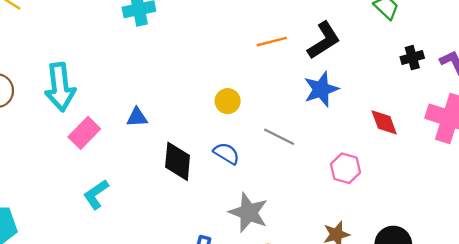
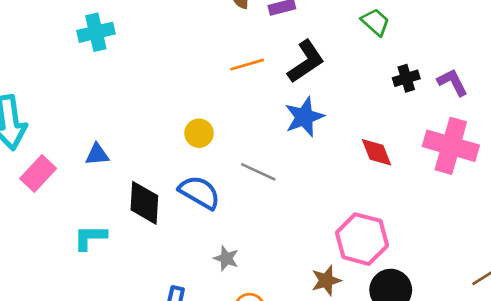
blue semicircle: (226, 153) -> (199, 192), size x1.4
pink hexagon: (345, 168) -> (362, 239), moved, size x1.5
cyan L-shape: (96, 194) -> (90, 237), moved, turned 36
gray star: (249, 212) -> (226, 258), size x0.6

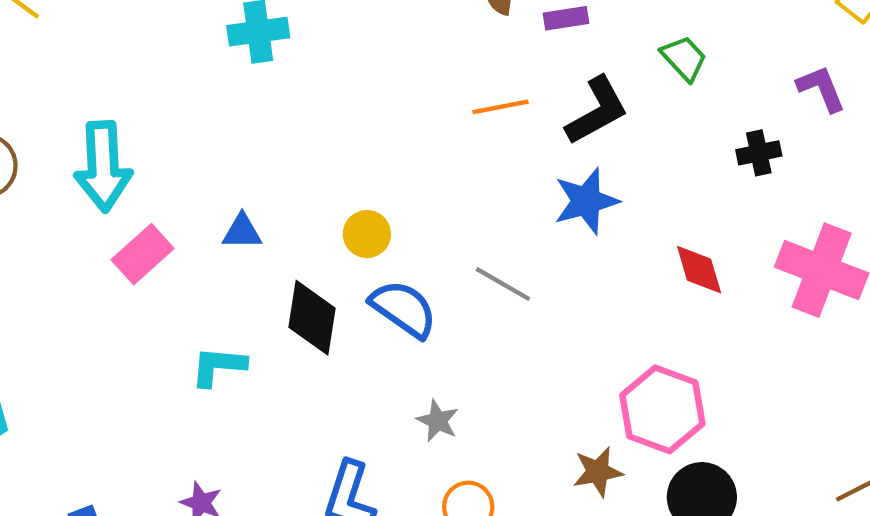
green trapezoid: (375, 22) -> (684, 58), moved
purple L-shape: (453, 82) -> (821, 88), moved
yellow circle: (199, 133) -> (367, 234), moved

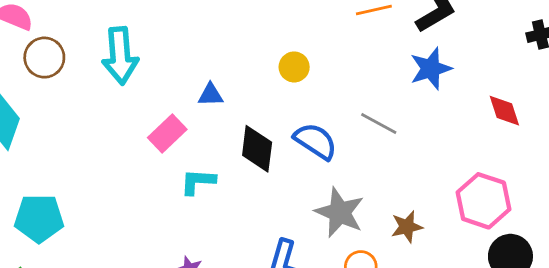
yellow circle: (367, 234) -> (294, 67), moved
pink rectangle: (143, 254) -> (167, 133), moved
gray star: (438, 421) -> (340, 212), size x1.8
brown star: (598, 472) -> (407, 227), moved

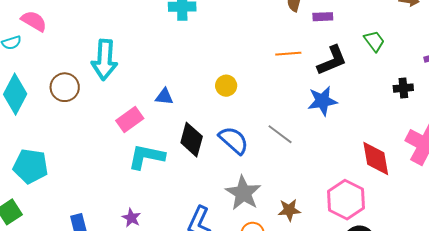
brown circle: (44, 58) -> (65, 87), moved
red diamond: (504, 111) -> (376, 158), moved, size x1.4
cyan L-shape: (198, 182) -> (146, 157), size x1.4

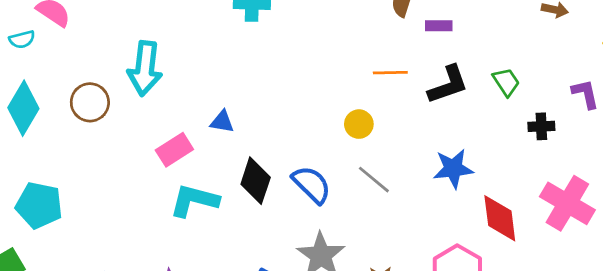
green trapezoid: (374, 41) -> (506, 82), moved
yellow circle: (226, 86) -> (359, 124), moved
blue star: (322, 101) -> (453, 169), moved

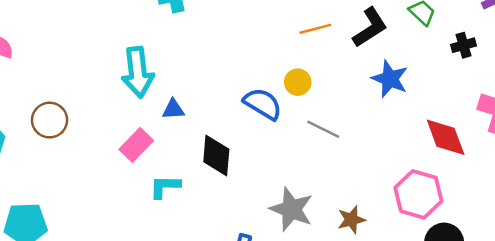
cyan arrow: (145, 68) -> (138, 72), moved
blue star: (453, 169) -> (390, 79), moved, turned -30
blue semicircle: (312, 184) -> (263, 104), moved
cyan L-shape: (194, 200) -> (165, 187), size x0.7

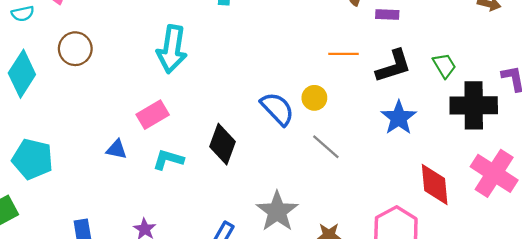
black cross: (463, 45) -> (474, 105), size x2.0
blue triangle: (173, 109) -> (117, 149), moved
brown circle: (50, 120) -> (75, 49), moved

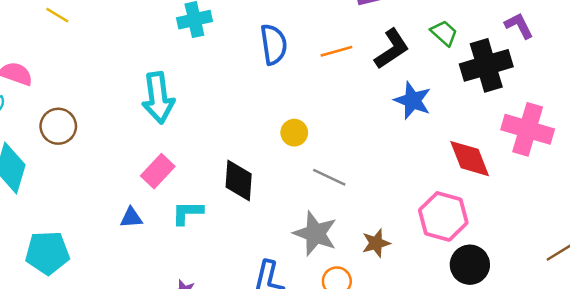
yellow circle: (314, 98) -> (294, 133), moved
blue semicircle: (277, 109) -> (274, 44), moved, turned 51
gray line: (326, 147) -> (329, 177), moved

